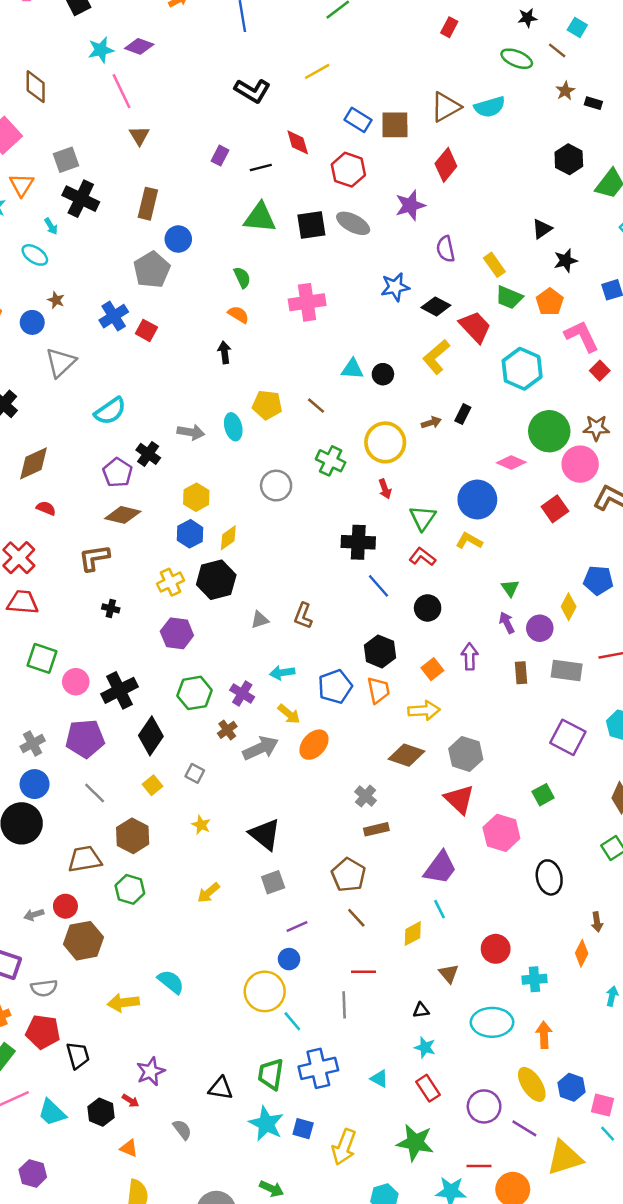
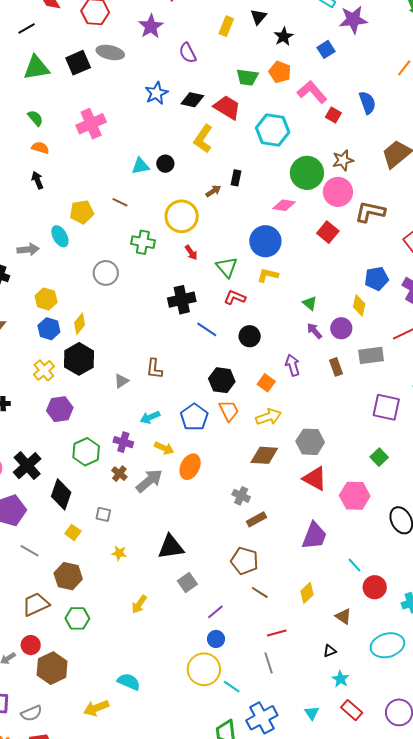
yellow rectangle: (494, 265) -> (226, 26), moved, turned 72
black triangle: (265, 834) -> (171, 547), turned -32
cyan line: (439, 909) -> (354, 565), moved
cyan star: (425, 1047) -> (340, 679), turned 30
cyan triangle: (379, 1079) -> (312, 713), turned 42

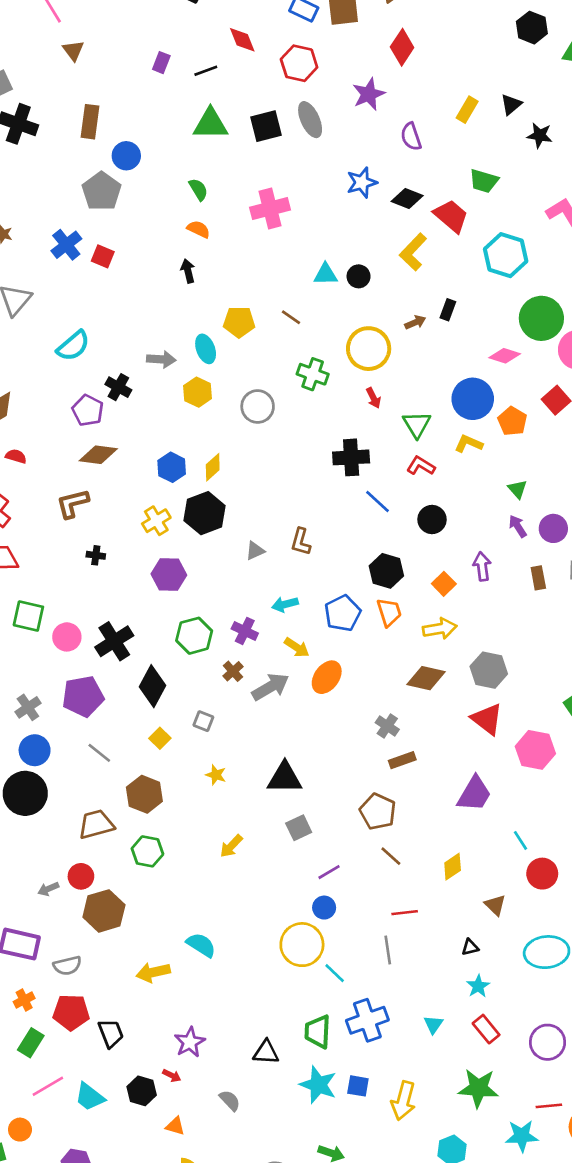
black star: (284, 36) -> (540, 135), turned 30
gray ellipse: (110, 52) -> (310, 120), turned 44
orange pentagon: (280, 72) -> (512, 421), moved
yellow hexagon: (46, 299) -> (198, 392), moved

